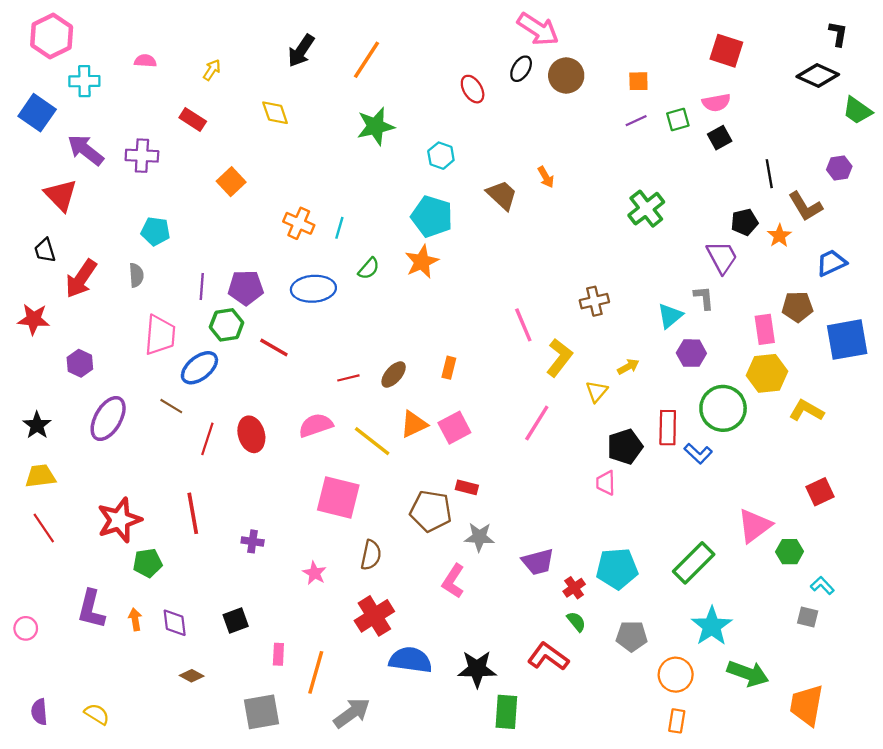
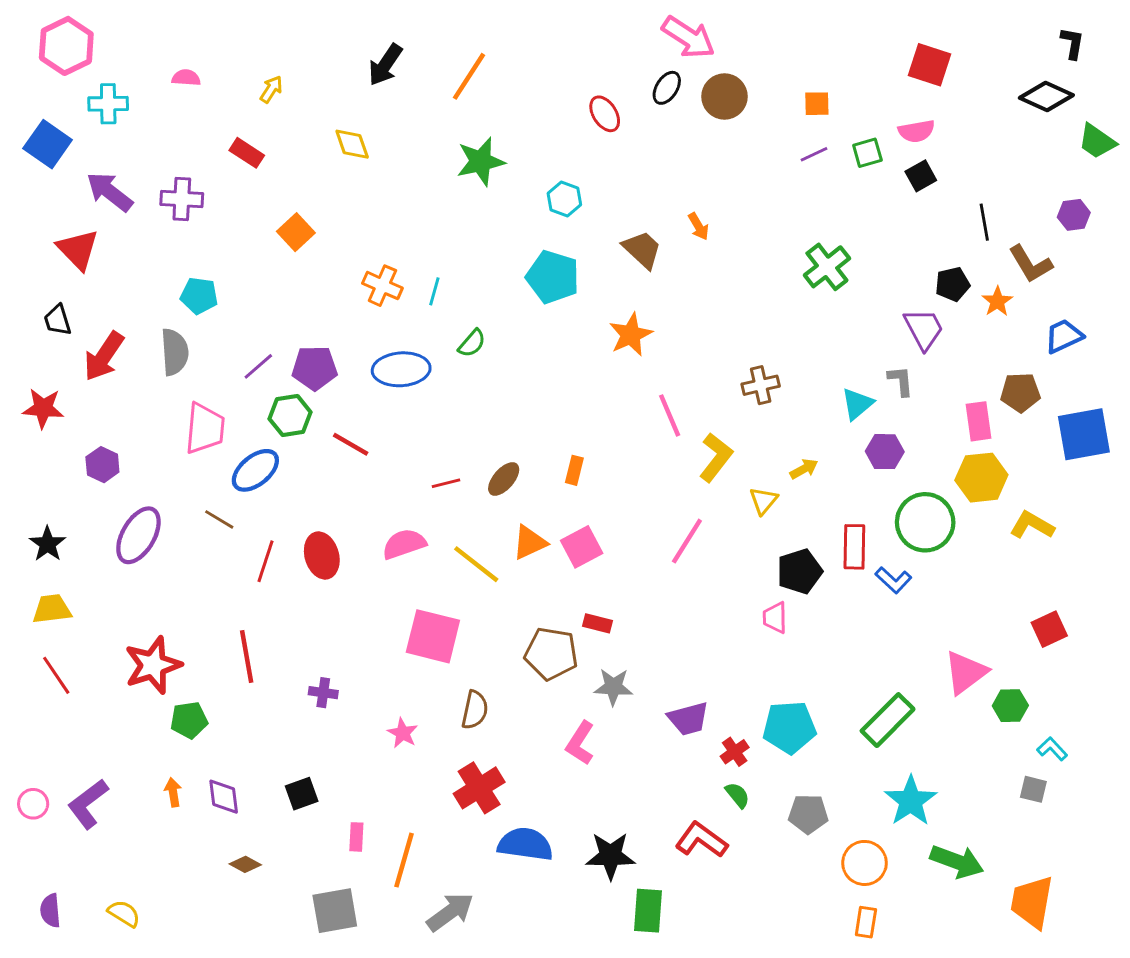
orange star: (422, 262) -> (631, 335), moved
gray semicircle: (136, 275) -> (175, 352), size x1.5
purple line: (202, 286) -> (258, 366), turned 45
purple L-shape: (91, 609) -> (88, 804), moved, turned 39

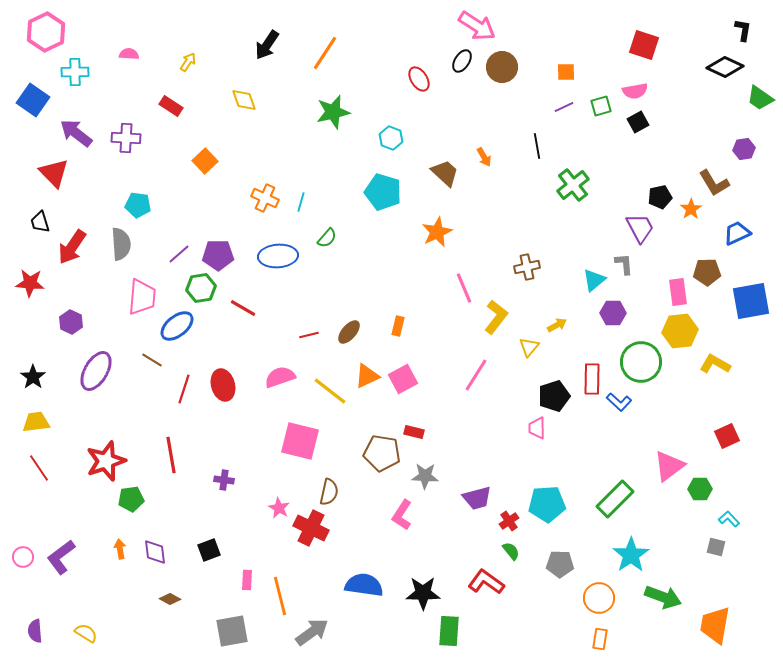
black line: (984, 222) -> (537, 146), moved
red cross: (479, 788) -> (311, 528), moved, turned -32
orange line: (404, 860) -> (280, 596), turned -30

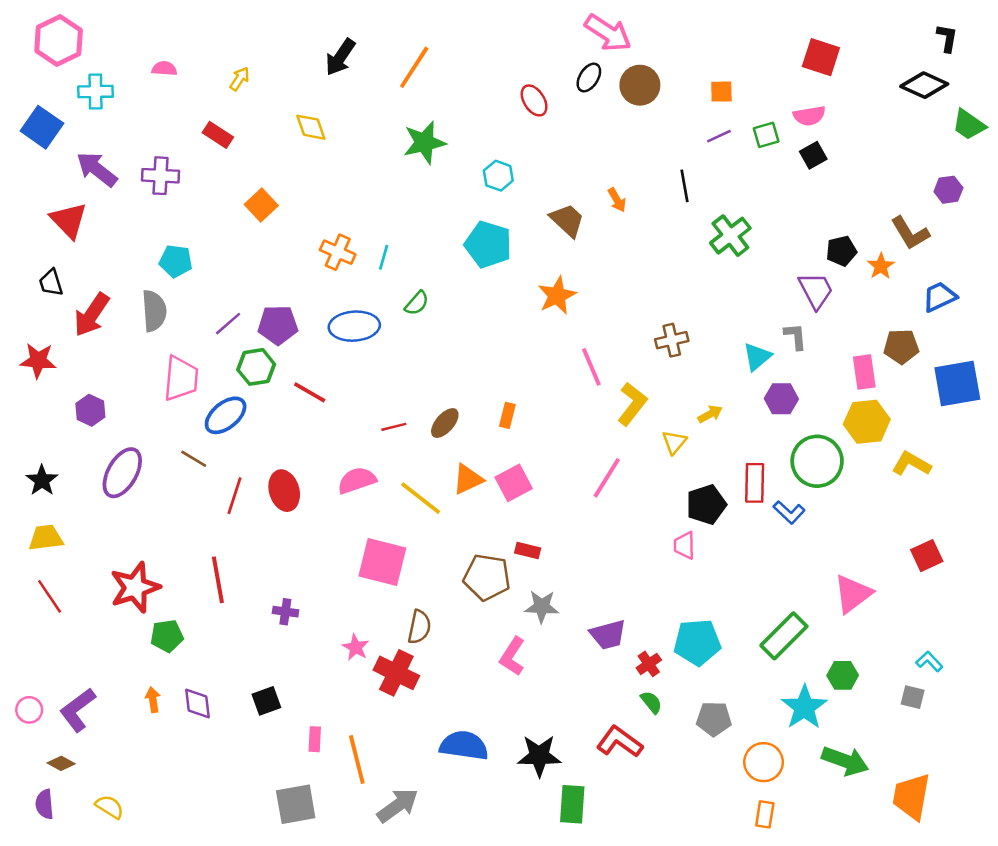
green hexagon: (700, 489) -> (843, 675), moved
brown diamond: (170, 599) -> (61, 763), moved

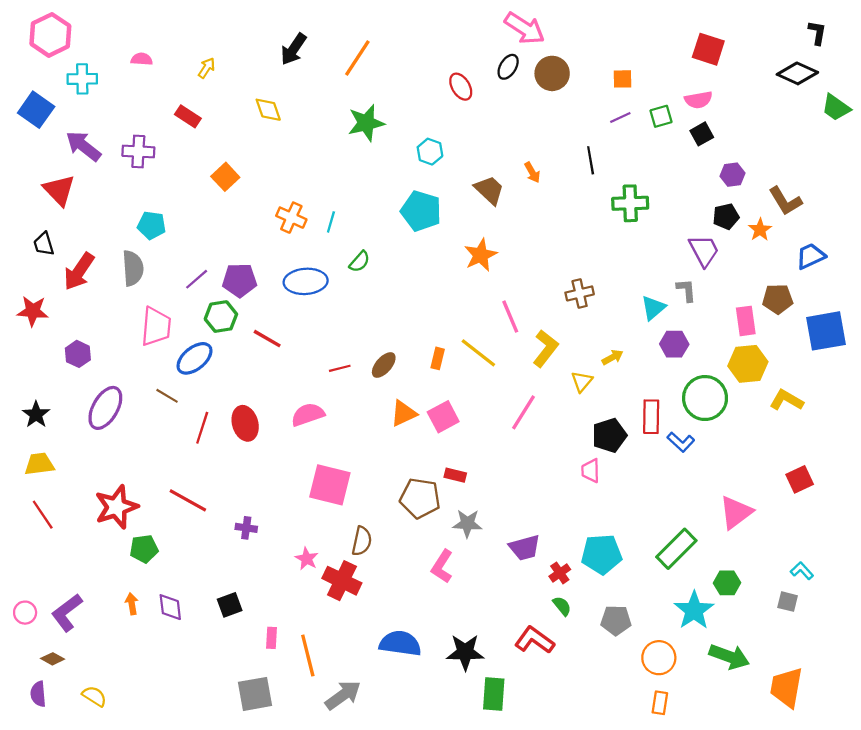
purple hexagon: (948, 190) -> (733, 175), moved
green cross: (730, 236) -> (630, 203), turned 36
yellow line: (421, 498) -> (478, 353), moved
red line: (218, 580) -> (188, 500), turned -51

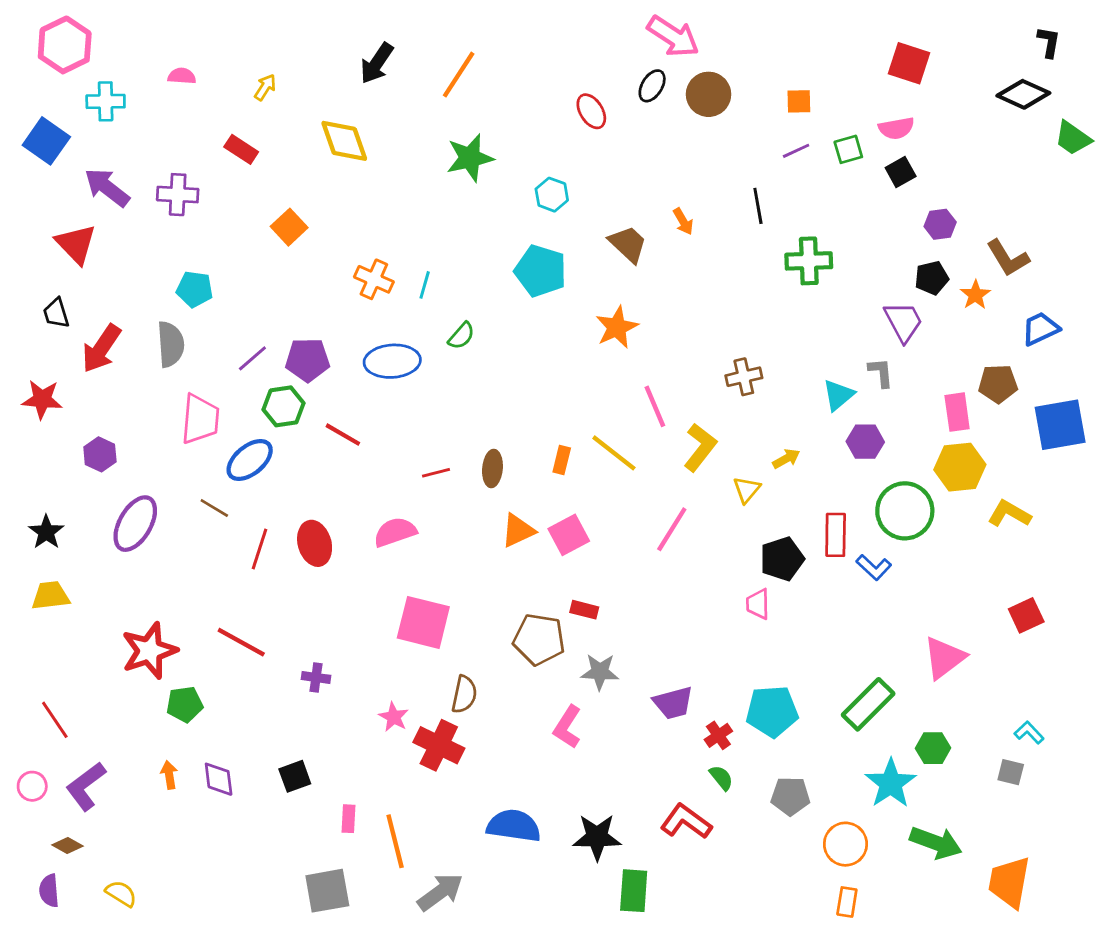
yellow diamond: (268, 110) -> (344, 141), size x1.4
brown ellipse: (384, 365) -> (492, 468), turned -36
red line: (43, 515) -> (55, 720), moved

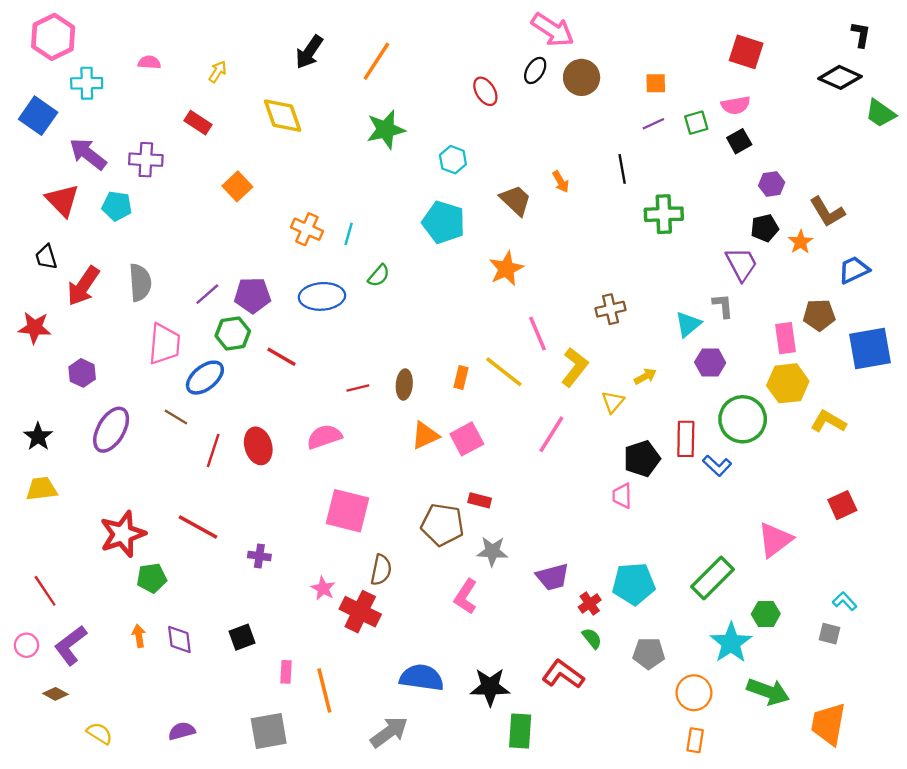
cyan pentagon: (195, 289) -> (117, 206), moved
purple semicircle: (49, 891) -> (182, 731), moved, turned 80
gray arrow: (440, 892) -> (389, 732), moved

